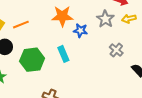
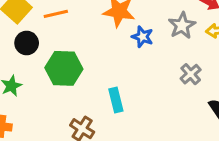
cyan rectangle: (63, 54) -> (116, 100), moved

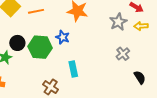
blue star: (142, 37) -> (63, 37), moved
black circle: (27, 43) -> (17, 43), moved

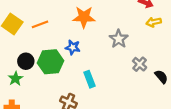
gray star: (118, 22) -> (119, 39), moved
gray cross: (123, 54) -> (140, 64), moved

